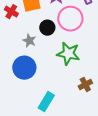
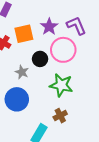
brown cross: (85, 85) -> (60, 116), moved

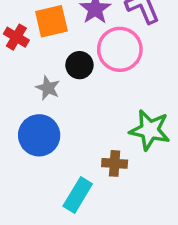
green star: (61, 85) -> (150, 130), moved
brown cross: (60, 116) -> (115, 163), turned 32

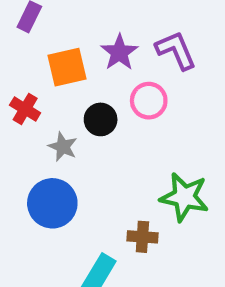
red cross: (16, 37) -> (25, 109), moved
pink circle: (120, 49) -> (149, 101), size x0.7

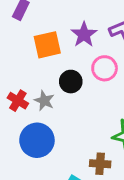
red cross: (25, 109) -> (18, 101), moved

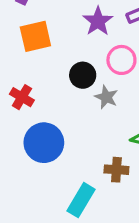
orange square: (47, 45) -> (35, 36), moved
gray star: (44, 101) -> (106, 97), moved

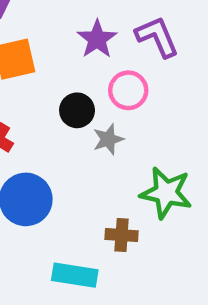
gray star: (106, 97) -> (108, 139), turned 30
cyan rectangle: (81, 200) -> (75, 275), turned 68

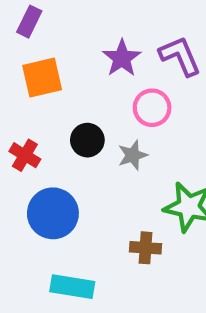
black circle: (77, 110) -> (87, 140), moved
cyan rectangle: (75, 275) -> (72, 287), moved

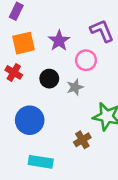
purple star: (122, 58) -> (59, 41), moved
red cross: (25, 155) -> (14, 72), moved
brown cross: (146, 248) -> (82, 140), turned -35

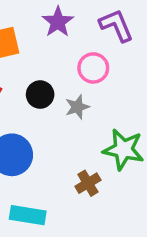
purple star: (59, 41) -> (58, 22), moved

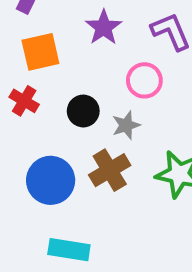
brown cross: (88, 183) -> (110, 170), moved, size x1.4

